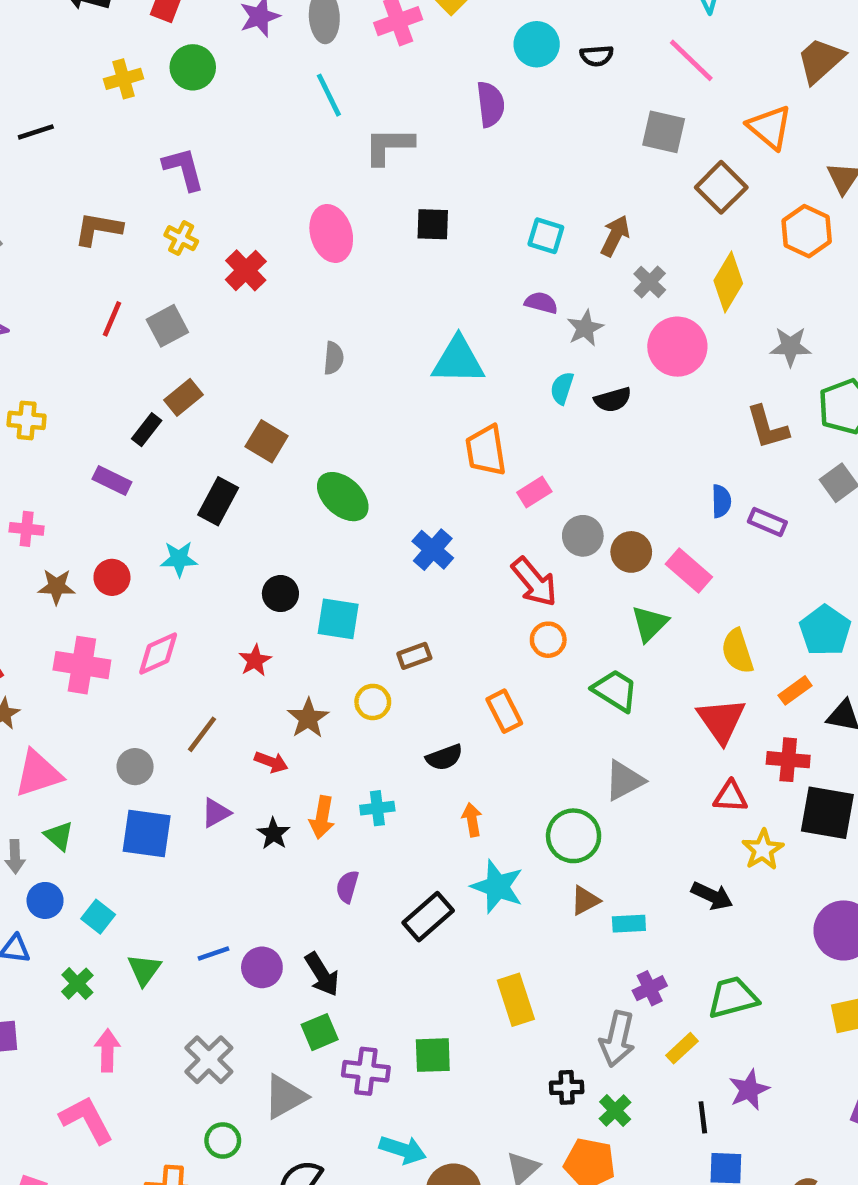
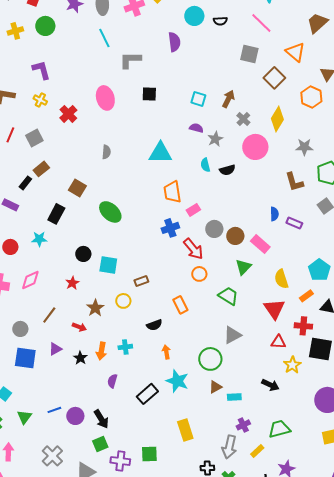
cyan semicircle: (562, 388) -> (205, 165), turned -32
blue cross: (433, 550) -> (170, 228), moved, turned 30

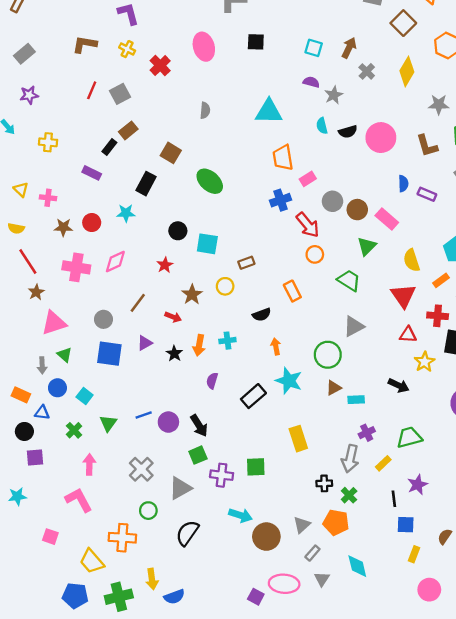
pink circle: (255, 147) -> (381, 138), moved

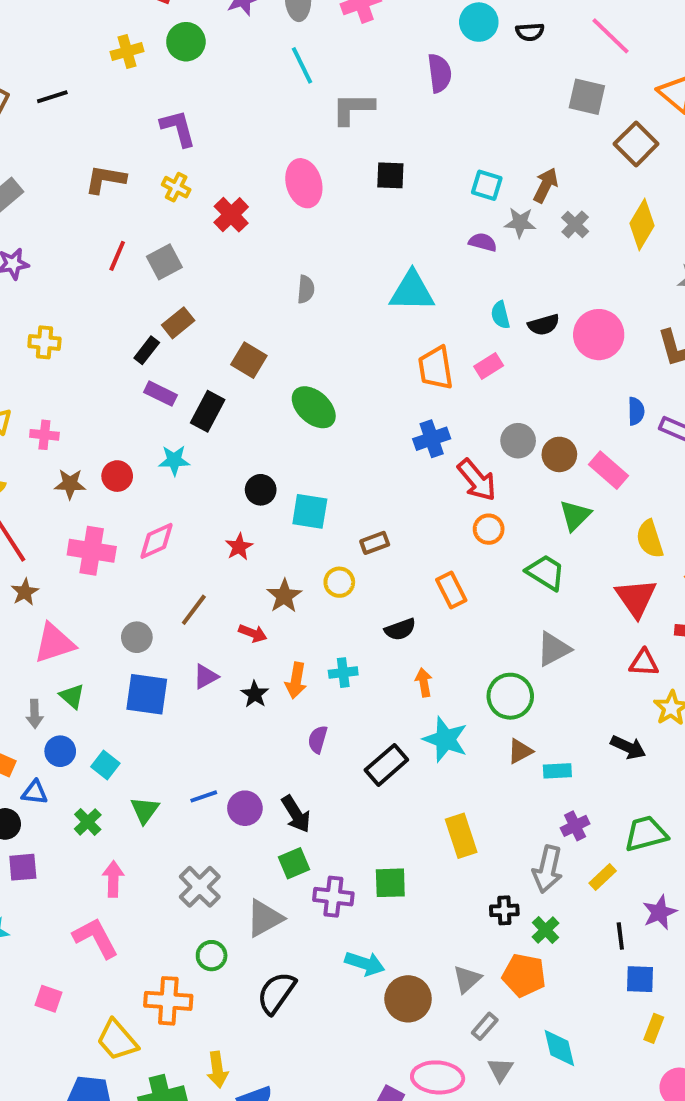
gray star: (334, 95) -> (520, 223), moved, turned 30
purple rectangle: (92, 173) -> (160, 394), moved
pink rectangle: (308, 179) -> (489, 366), moved

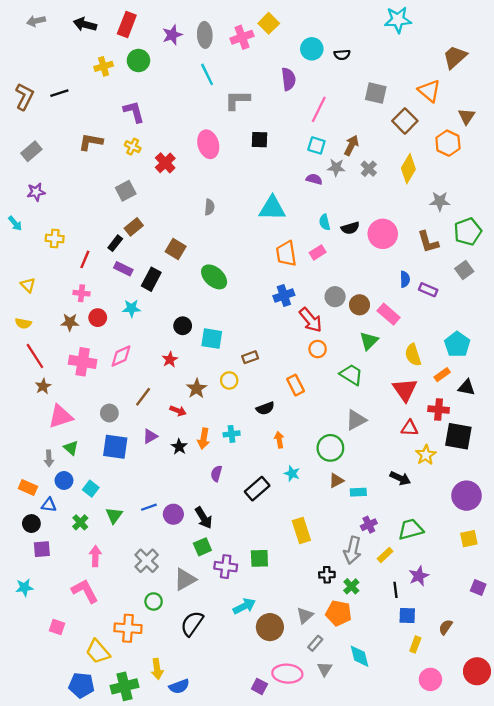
pink line: (610, 36) -> (319, 109), moved, turned 72
red line: (117, 256) -> (85, 259), moved
pink cross: (44, 435) -> (81, 293), moved
cyan star: (445, 739) -> (292, 474), size x0.6
cyan arrow: (365, 963) -> (244, 606), turned -45

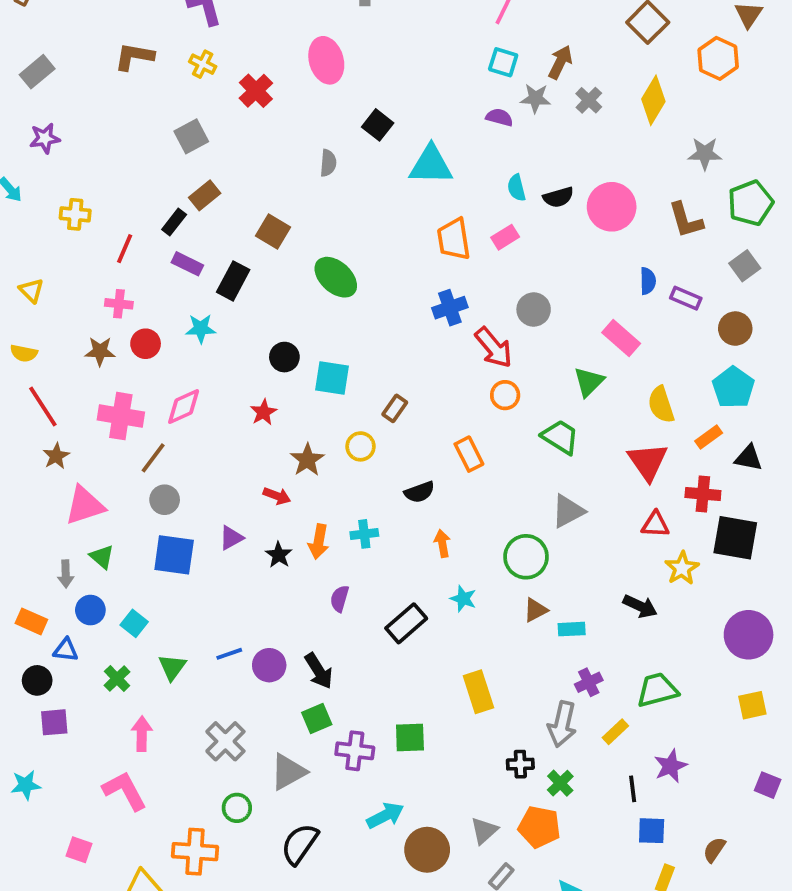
black square: (259, 140) -> (378, 125), moved, turned 36
brown circle: (359, 305) -> (735, 329), moved
brown rectangle: (250, 357) -> (395, 408), turned -35
brown line: (143, 397) -> (153, 458), moved

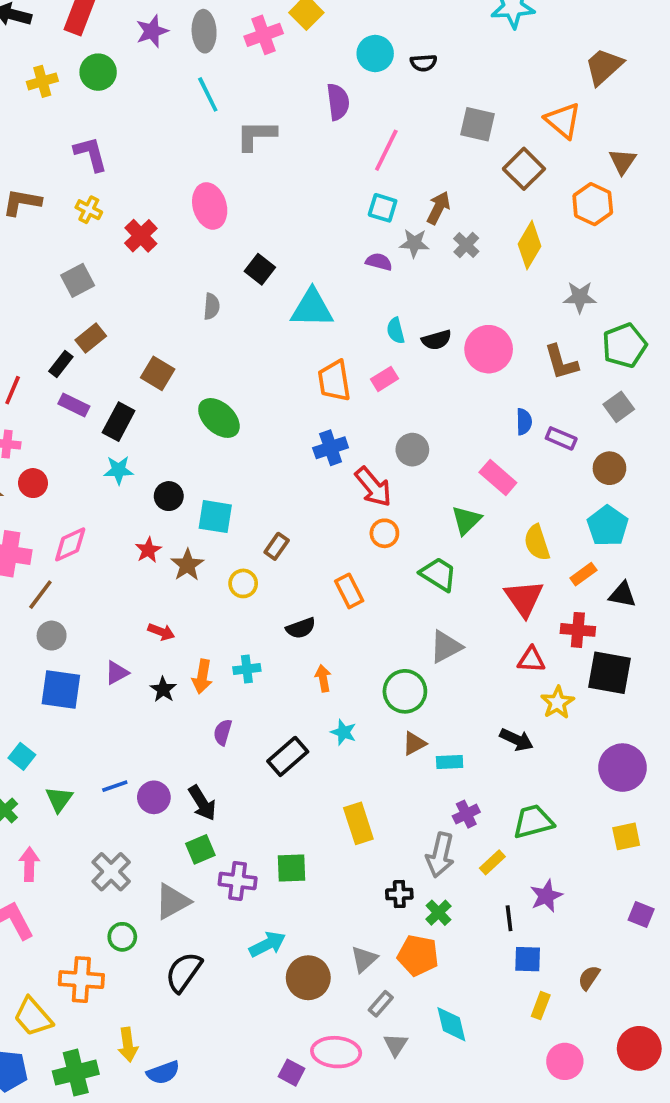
cyan star: (201, 329) -> (119, 470), moved
brown star: (307, 460) -> (187, 565), moved

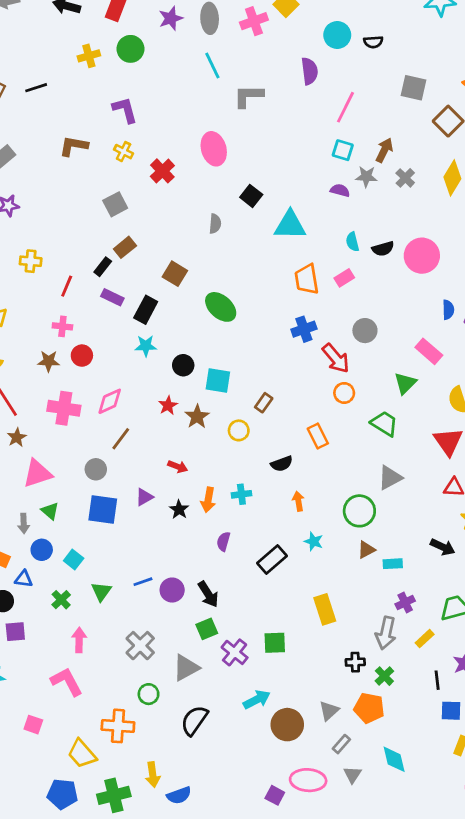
brown line: (40, 595) -> (121, 439), moved
purple cross: (238, 881) -> (235, 652), turned 32

